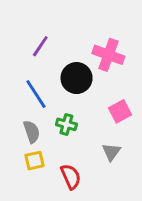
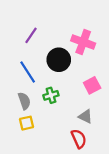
green cross: (66, 124) -> (51, 95), turned -32
gray triangle: (111, 152) -> (85, 116), turned -40
red semicircle: (71, 177) -> (79, 139), moved

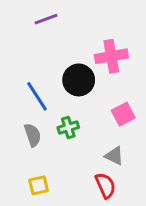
purple line: (31, 35) -> (46, 19), moved, turned 36
pink cross: (83, 42) -> (111, 56), turned -30
yellow square: (27, 123) -> (39, 185), moved

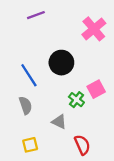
pink cross: (111, 56) -> (94, 29), moved, turned -30
green cross: (68, 128) -> (76, 100), moved, turned -35
gray triangle: (114, 156) -> (59, 122), moved

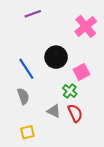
pink square: (96, 89) -> (81, 72), moved
red semicircle: (82, 145) -> (75, 113), moved

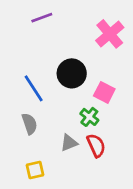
pink square: (81, 72) -> (104, 92), turned -35
gray triangle: (54, 111) -> (69, 143), turned -48

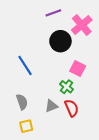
purple line: (42, 18) -> (53, 13), moved
black circle: (72, 73) -> (60, 41), moved
gray semicircle: (30, 124) -> (22, 102), moved

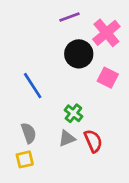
pink square: (78, 68) -> (108, 78), moved
green cross: (67, 87) -> (73, 113), moved
yellow square: (26, 126) -> (25, 159), moved

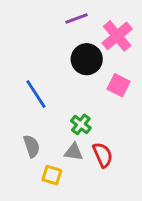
gray triangle: (67, 138) -> (74, 152), turned 30
yellow square: (25, 159) -> (52, 175), moved, turned 30

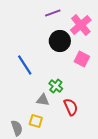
gray semicircle: (32, 146) -> (17, 128), moved
gray triangle: (74, 152) -> (43, 100), moved

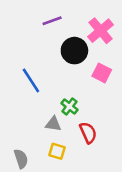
purple line: (53, 13) -> (52, 21), moved
yellow square: (36, 121) -> (57, 151), moved

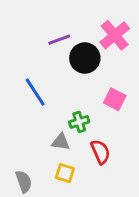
purple line: (52, 21) -> (59, 40), moved
pink square: (102, 73) -> (115, 99), moved
green cross: (69, 107) -> (79, 122), turned 35

